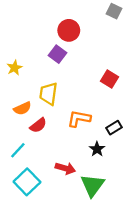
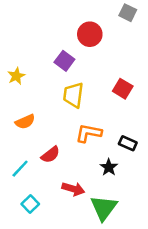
red circle: (69, 30) -> (90, 34), moved
yellow trapezoid: (48, 94) -> (73, 95), moved
red semicircle: (38, 125) -> (50, 155), moved
black rectangle: (114, 128) -> (128, 143), turned 56
cyan square: (27, 182) -> (30, 204), size x0.6

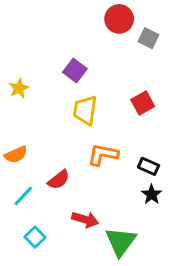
gray square: (128, 13) -> (149, 38), moved
red circle: (90, 34) -> (119, 19), moved
red square: (123, 89) -> (143, 103), turned 30
orange semicircle: (25, 122) -> (16, 155), moved
black star: (109, 167) -> (152, 194), moved

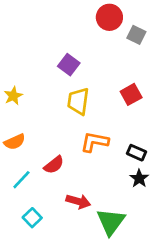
yellow star: (19, 88) -> (13, 96), moved

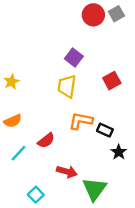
gray square: (136, 35) -> (116, 14), moved, turned 35
purple square: (69, 65) -> (74, 57), moved
black rectangle: (136, 153) -> (105, 130), moved
cyan square: (32, 218) -> (36, 195), moved

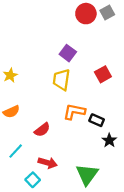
cyan line: (18, 153) -> (16, 151), moved
red arrow: (67, 172) -> (48, 163), moved

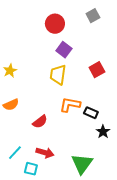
gray square: (107, 13) -> (93, 16), moved
red circle: (86, 14) -> (55, 24), moved
cyan line: (16, 151) -> (15, 153), moved
cyan square: (33, 180) -> (31, 169), turned -32

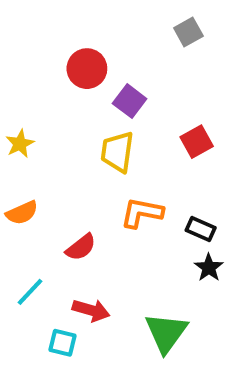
red circle: (55, 24) -> (87, 69), moved
black rectangle: (91, 113) -> (201, 229), moved
cyan line: (15, 153) -> (30, 292), moved

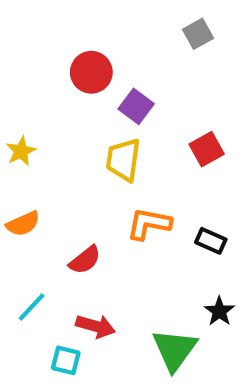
black star: (209, 268) -> (219, 311), moved

